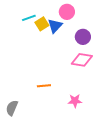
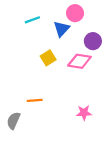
yellow square: (42, 24) -> (48, 58), moved
pink diamond: (82, 60) -> (79, 61), moved
orange line: (44, 86) -> (35, 100), moved

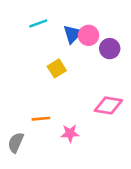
pink circle: (75, 13) -> (89, 35), moved
pink diamond: (79, 61) -> (108, 105), moved
pink star: (84, 113) -> (70, 133), moved

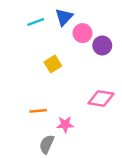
blue triangle: (73, 34) -> (64, 17), moved
gray semicircle: (16, 143) -> (47, 144), moved

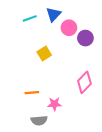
pink diamond: (101, 99) -> (84, 82), turned -55
gray semicircle: (47, 144) -> (39, 120), turned -119

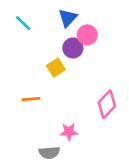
cyan line: (30, 18) -> (23, 23), moved, turned 64
purple circle: (85, 38) -> (73, 48), moved
orange line: (32, 93) -> (31, 99), moved

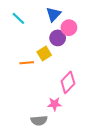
orange line: (31, 99) -> (27, 63), moved
pink diamond: (107, 104) -> (68, 82), moved

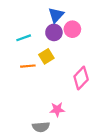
cyan line: (18, 18) -> (24, 38), moved, turned -64
purple circle: (58, 38) -> (54, 32), moved
pink diamond: (68, 82) -> (81, 78), moved

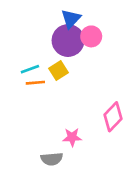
purple circle: (54, 32) -> (68, 40), size x1.5
cyan line: (24, 38) -> (30, 69), moved
pink diamond: (81, 78) -> (113, 117), moved

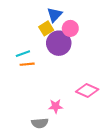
purple circle: (68, 40) -> (59, 43), moved
yellow square: (59, 70) -> (46, 28), moved
pink diamond: (113, 117) -> (87, 90), turned 70

